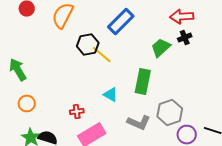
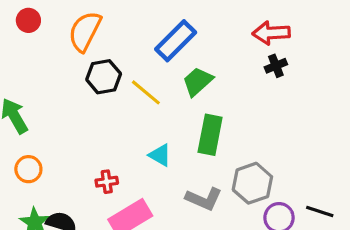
black hexagon: (88, 45) -> (104, 77), moved
green trapezoid: (161, 48) -> (198, 81), moved

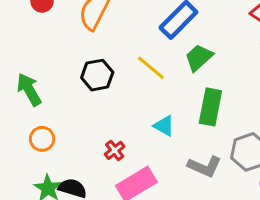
black hexagon: (104, 77) -> (97, 75), moved
red cross: (107, 182) -> (115, 150), turned -30

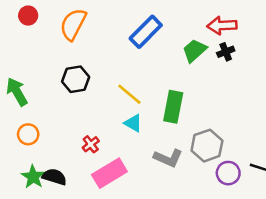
green trapezoid: (199, 58) -> (194, 51), moved
yellow line: (151, 68) -> (129, 94), moved

